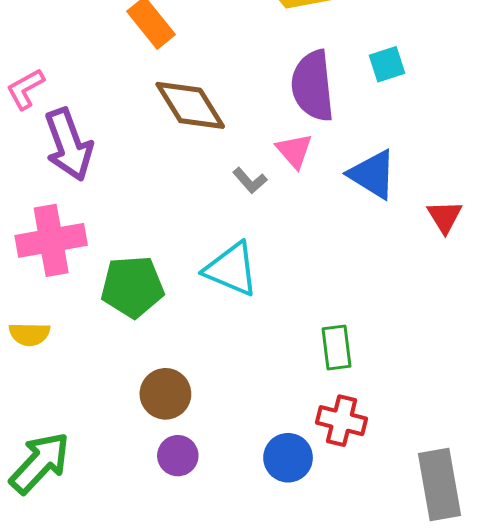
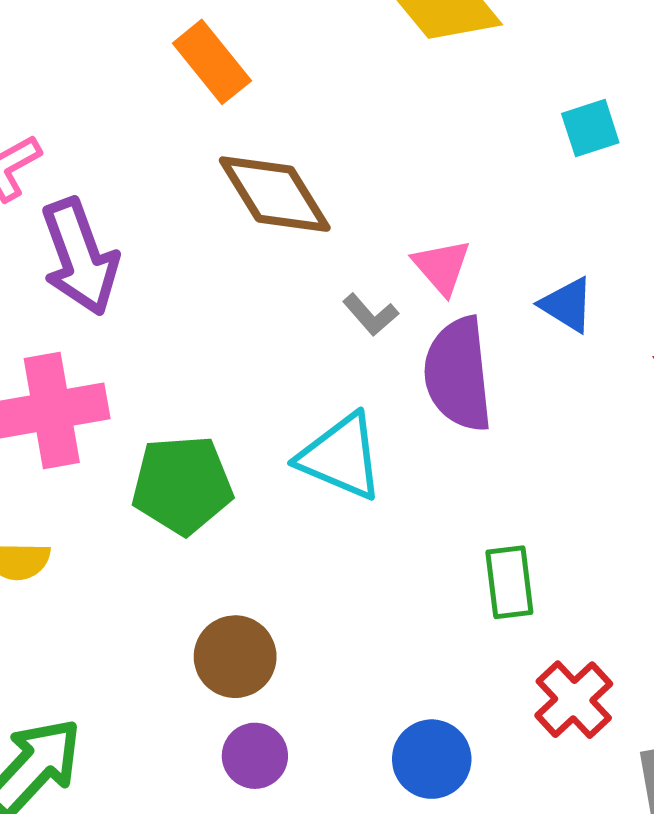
purple semicircle: (313, 86) -> (458, 374), moved
blue triangle: (373, 174) -> (567, 305), size x0.7
red cross: (342, 421) -> (574, 700), moved, turned 33

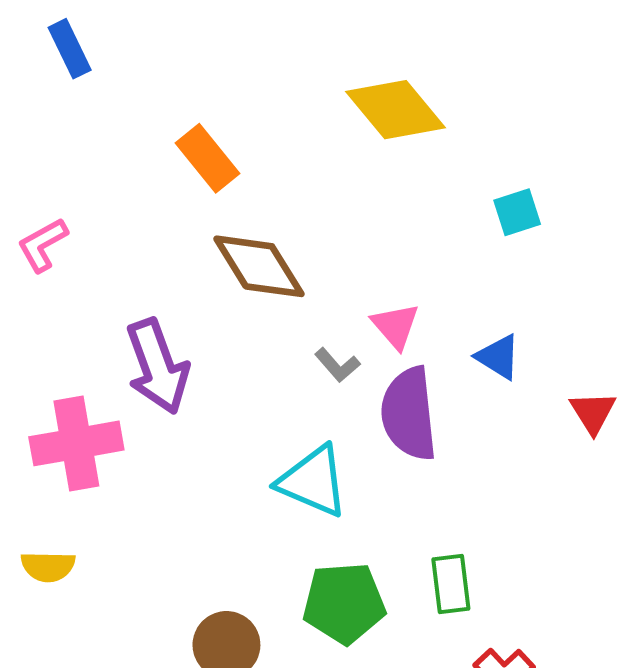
purple arrow: (80, 257) -> (158, 366), moved
green pentagon: (182, 485) -> (344, 603), moved

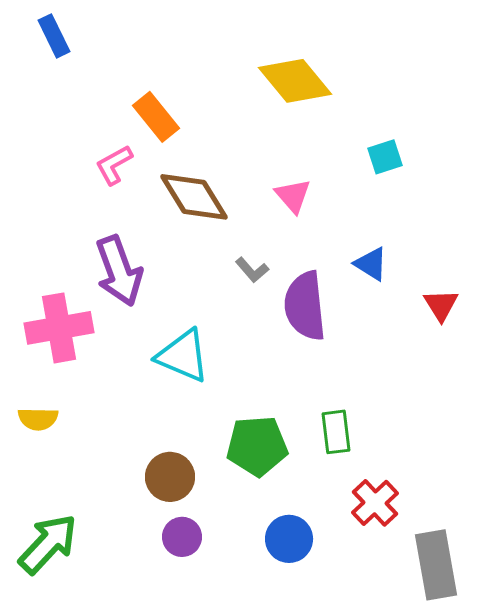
pink L-shape: (43, 245) -> (114, 165), moved
pink triangle: (395, 326) -> (293, 196), moved
cyan triangle: (313, 481) -> (183, 356), moved

